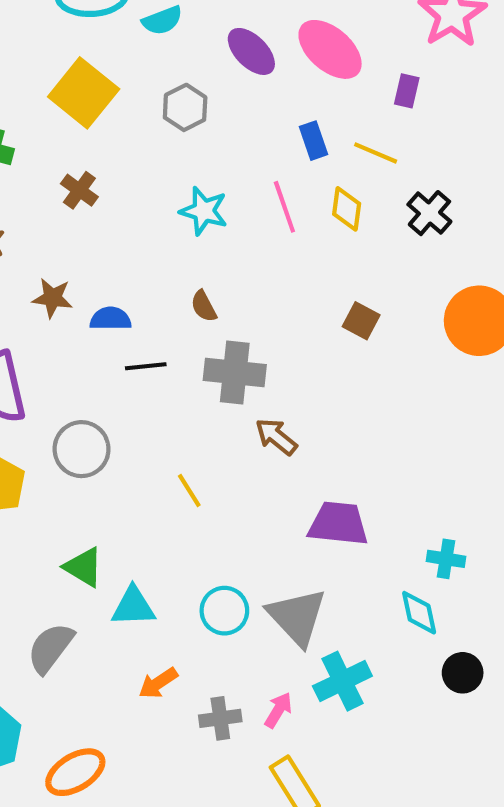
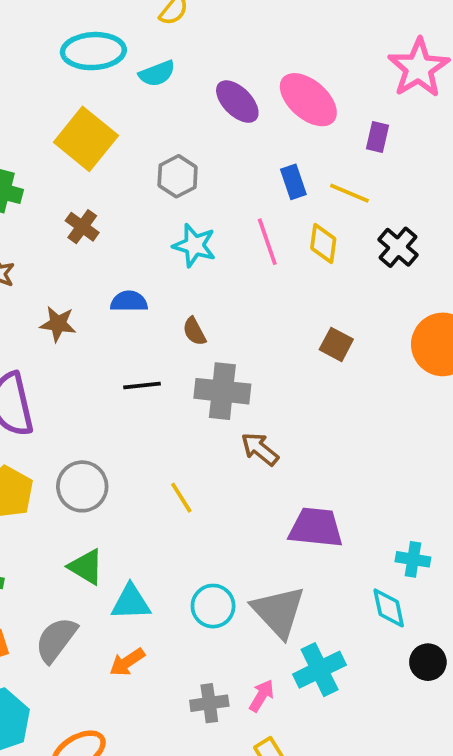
gray hexagon: (185, 107) -> (178, 176), moved
blue semicircle: (111, 319) -> (129, 301), moved
gray circle: (82, 449) -> (82, 486), moved
orange arrow: (158, 683) -> (127, 662), moved

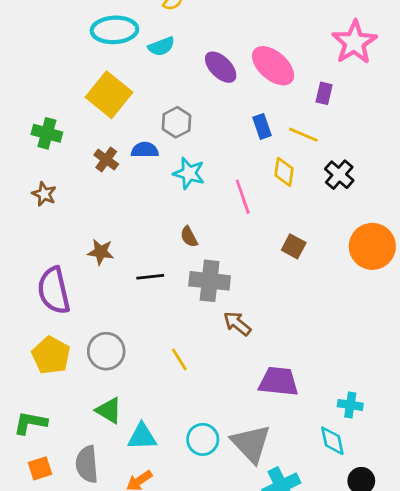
pink line: (267, 242) -> (243, 197), moved
blue semicircle: (129, 301) -> (145, 150), moved
brown star: (58, 324) -> (101, 252), moved
gray semicircle: (56, 640) -> (87, 464), turned -42

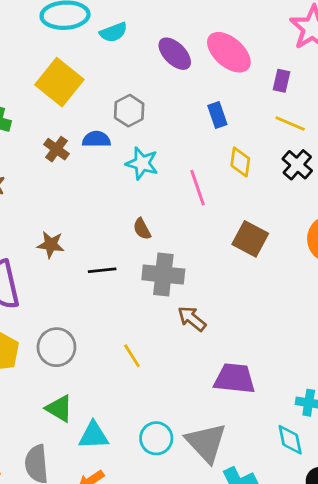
yellow line: (303, 135) -> (290, 123), moved
brown square: (294, 246) -> (250, 239), size x1.4

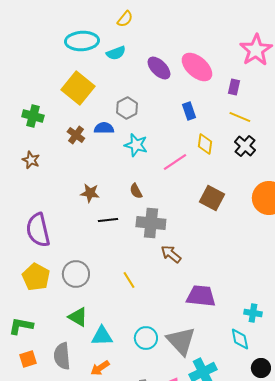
pink line: (198, 188) -> (175, 162), turned 75
brown star: (51, 245) -> (90, 193), moved

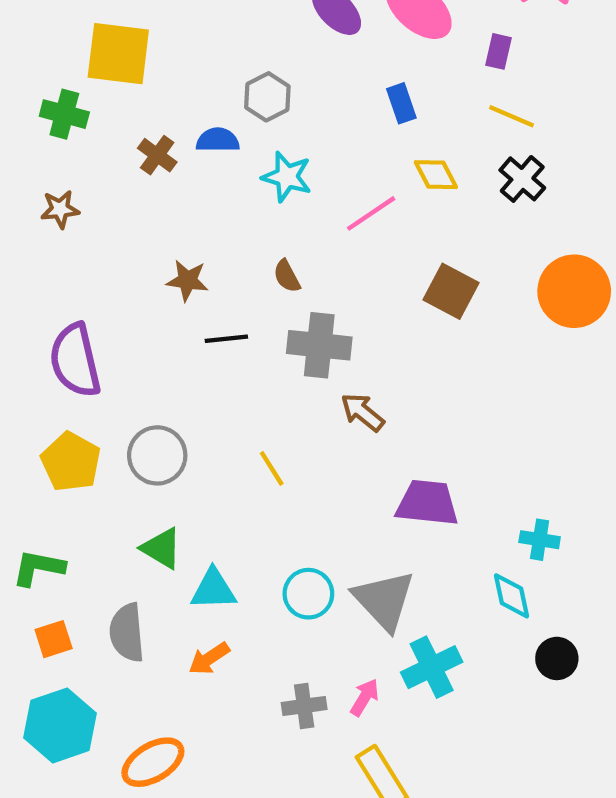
yellow square: (78, 88) -> (118, 54), moved, turned -32
yellow diamond: (205, 144) -> (436, 175), turned -35
brown star: (31, 160) -> (60, 209), turned -30

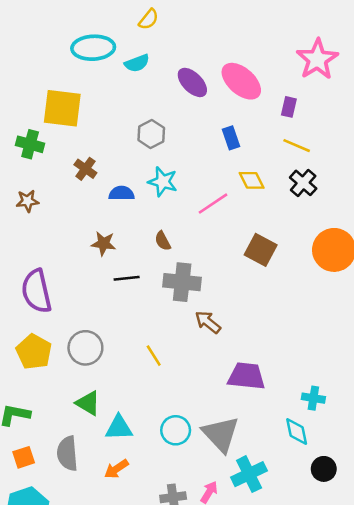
blue semicircle: (218, 140) -> (122, 193), moved

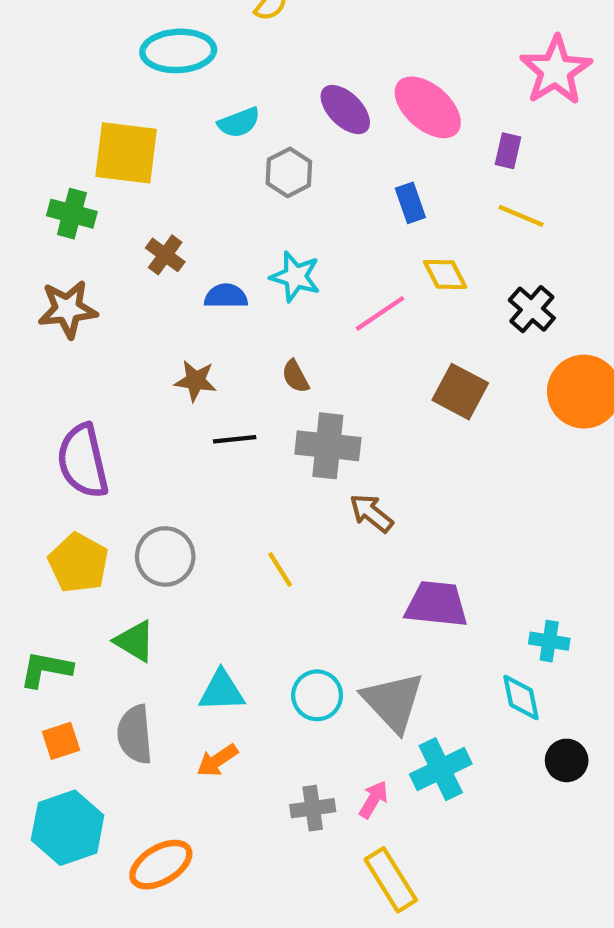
cyan semicircle: (137, 63) -> (239, 123), moved
gray hexagon: (151, 134) -> (289, 172), moved
black cross: (303, 183) -> (532, 309), moved
brown star: (27, 201) -> (68, 309), size x1.5
green triangle: (88, 403) -> (135, 641), moved

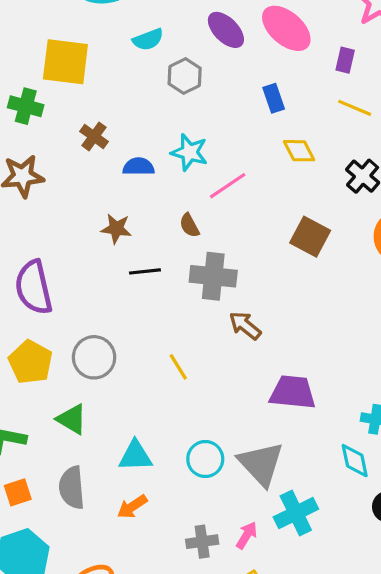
pink line: (380, 313) -> (228, 186), moved

